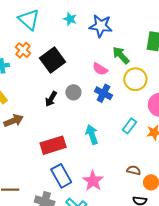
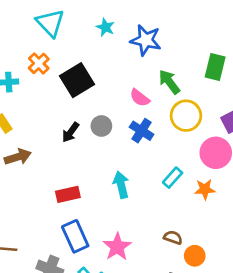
red rectangle: (53, 145) -> (68, 194), size x0.7

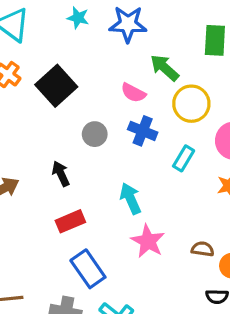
black arrow: (71, 132) -> (61, 174), moved, turned 130
cyan rectangle: (173, 178) -> (184, 158), moved
pink star: (117, 247) -> (148, 241), moved

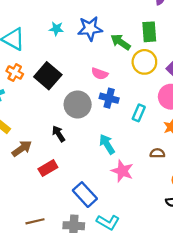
green arrow: (165, 68) -> (120, 42), moved
yellow circle: (191, 104) -> (144, 62), moved
gray circle: (95, 134) -> (78, 104), size x1.6
red rectangle: (70, 221) -> (48, 168), moved
brown semicircle: (203, 249) -> (157, 153), moved

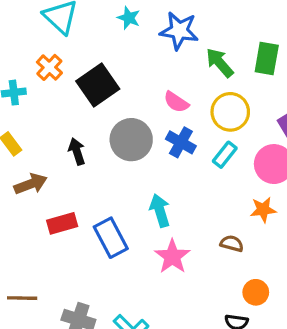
yellow circle: (144, 62) -> (230, 112), moved
cyan rectangle: (139, 113) -> (225, 155), moved
black arrow: (59, 134) -> (77, 151), moved
blue rectangle: (85, 195) -> (111, 238), moved

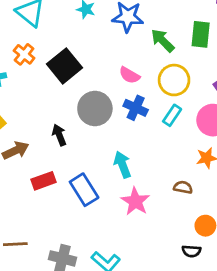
black arrow: (77, 151) -> (59, 135), moved

